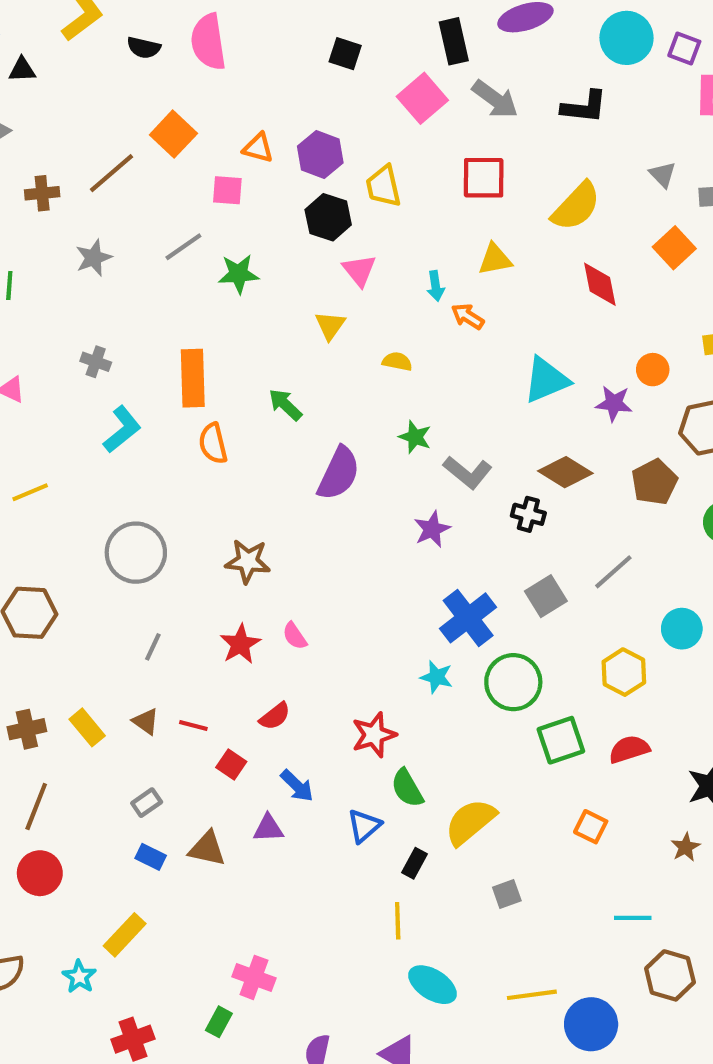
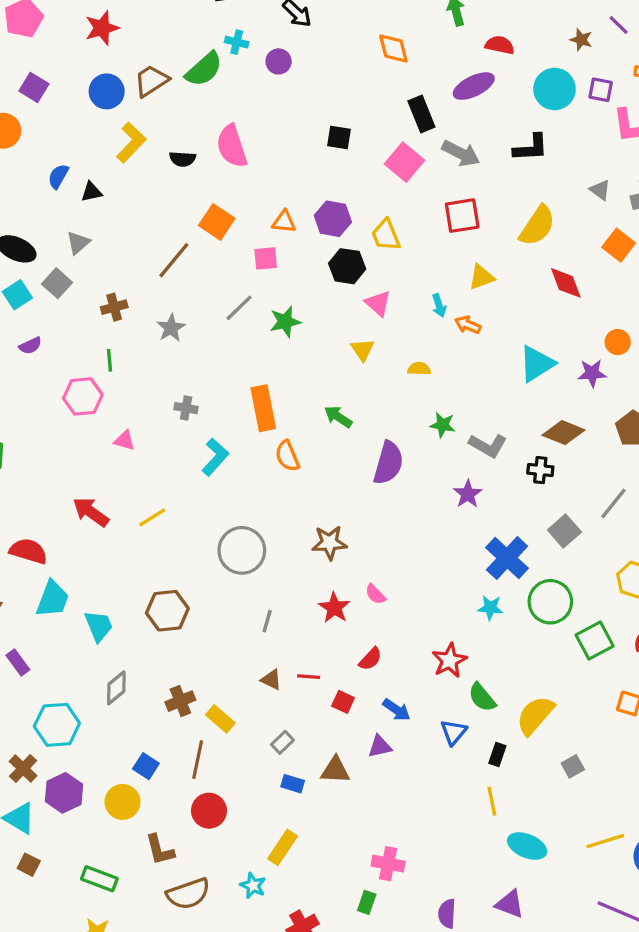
brown cross: (42, 193) -> (114, 307), moved
yellow rectangle: (87, 727) -> (220, 719), moved

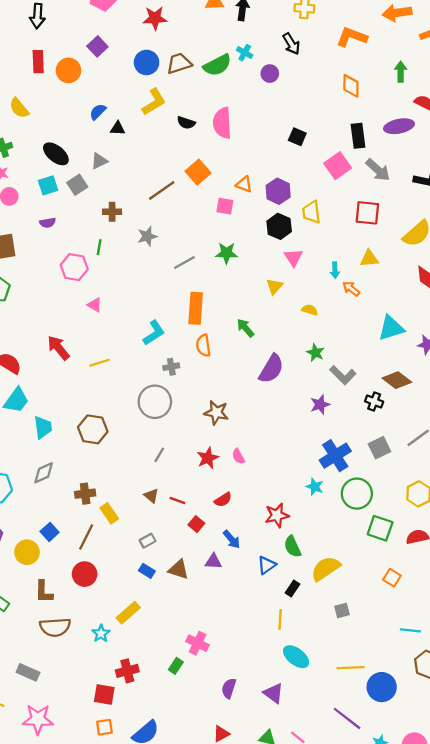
gray line: (239, 308) -> (184, 262), moved
gray cross: (186, 408) -> (171, 367), moved, turned -35
green square: (595, 640) -> (380, 528), turned 32

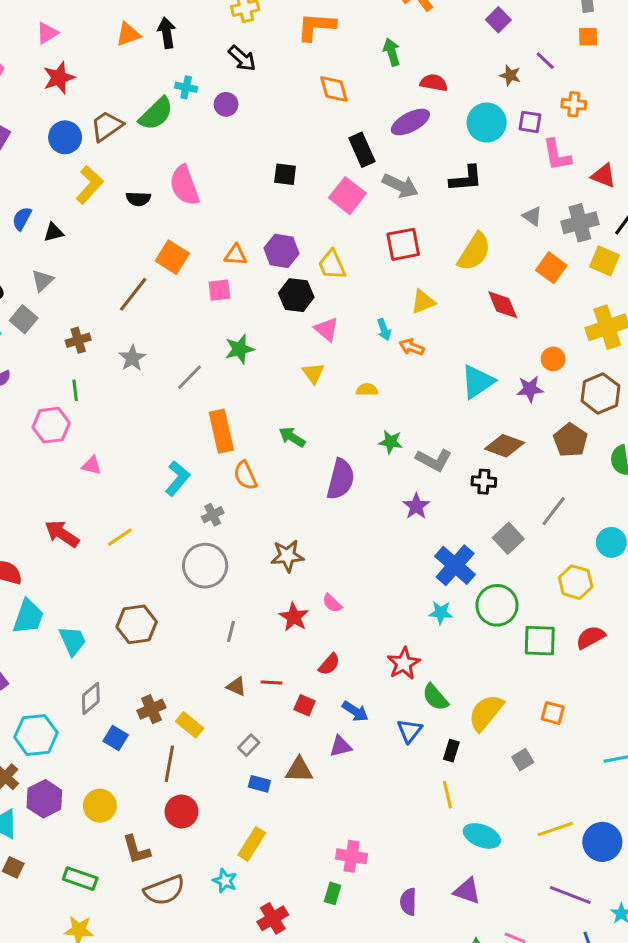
blue square: (50, 532) -> (116, 738), moved
orange square: (392, 578) -> (553, 713), moved

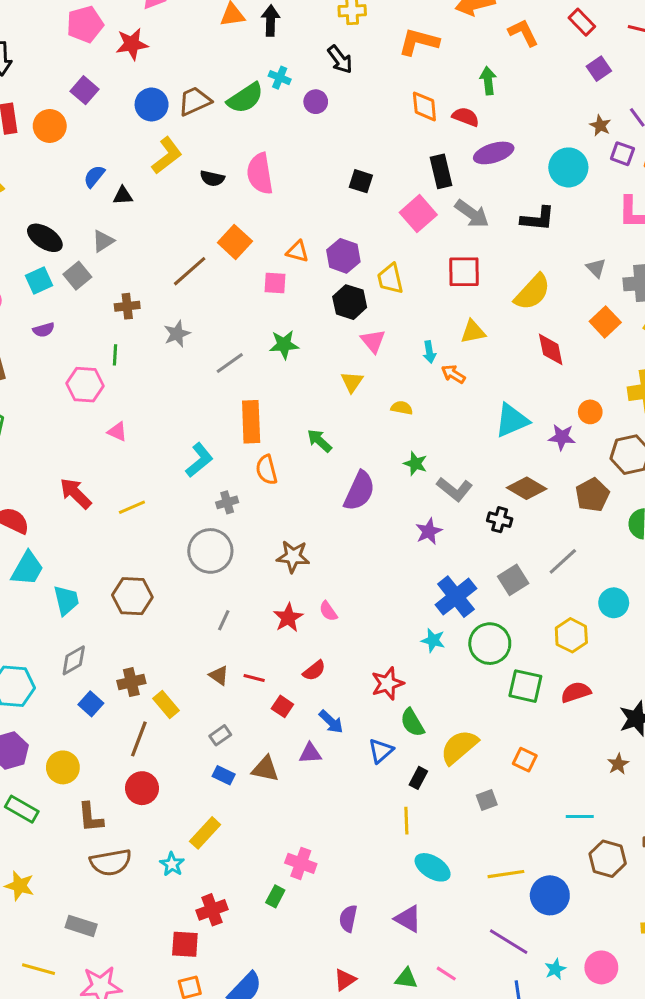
red star: (59, 78) -> (132, 44), moved
red semicircle: (434, 83) -> (466, 117), moved
purple square: (530, 122) -> (622, 154), moved
green rectangle: (80, 879) -> (22, 809), moved

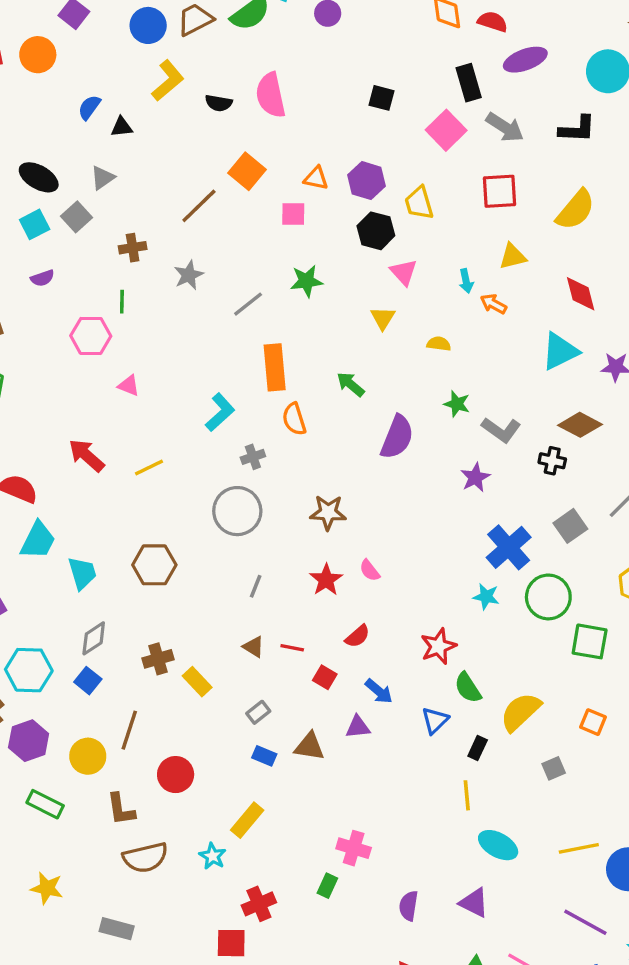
red diamond: (551, 349) -> (581, 294), moved
blue square: (91, 704) -> (88, 681), moved
brown line: (139, 739) -> (129, 730), moved

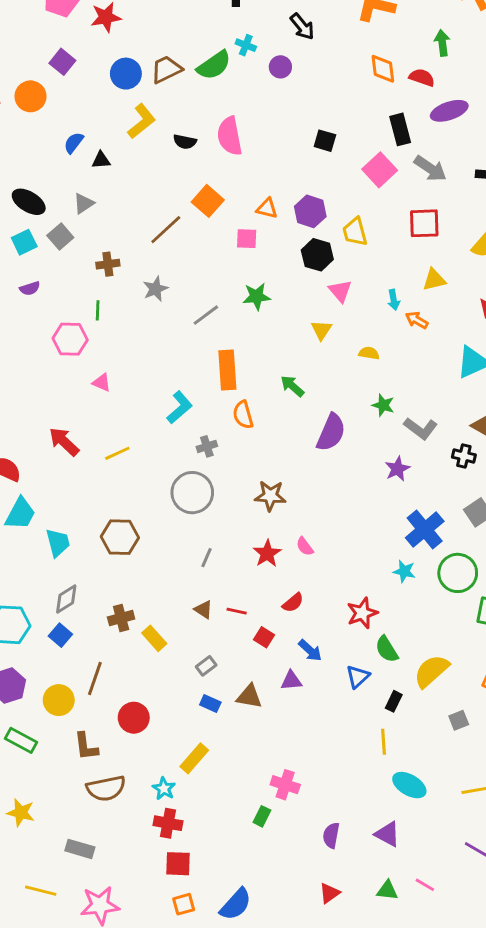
red cross: (259, 904) -> (168, 823), moved, turned 32

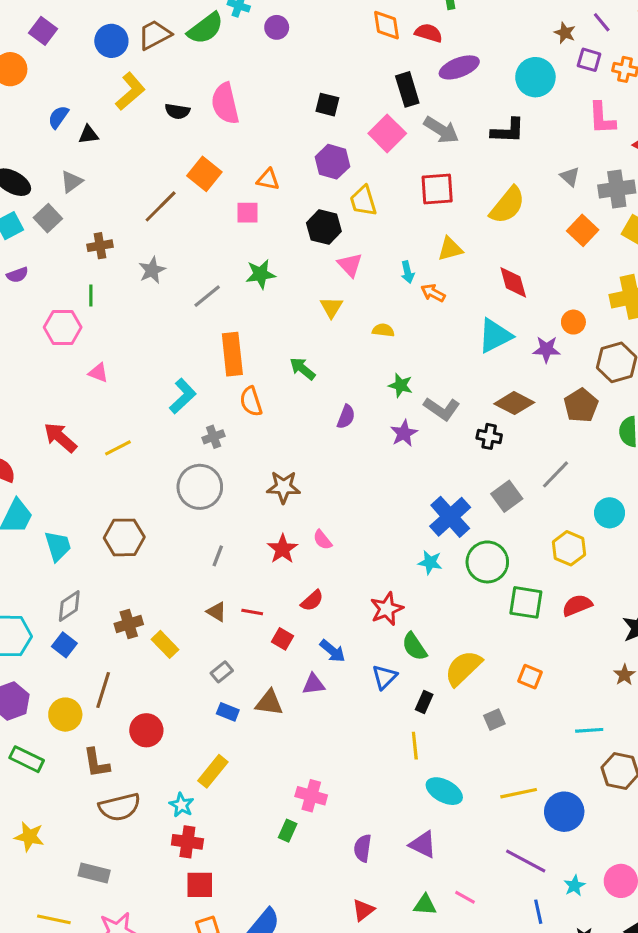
purple hexagon: (310, 211) -> (332, 162), moved
purple semicircle: (331, 432) -> (346, 417), size x0.6
purple star: (397, 469) -> (404, 433), moved

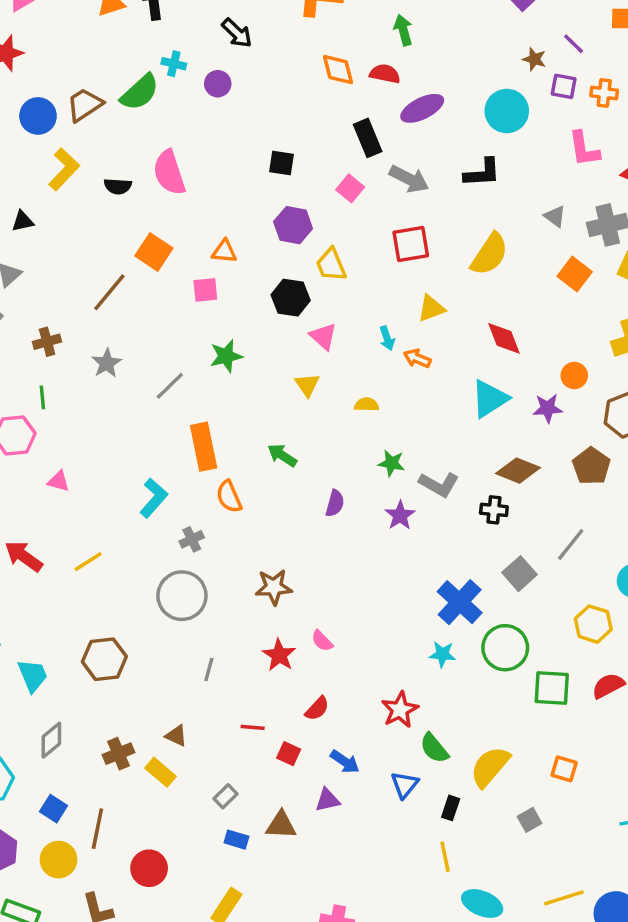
pink square: (387, 133) -> (350, 188), size x0.7
brown triangle: (217, 612) -> (176, 736), moved
blue square: (64, 645) -> (54, 809), moved

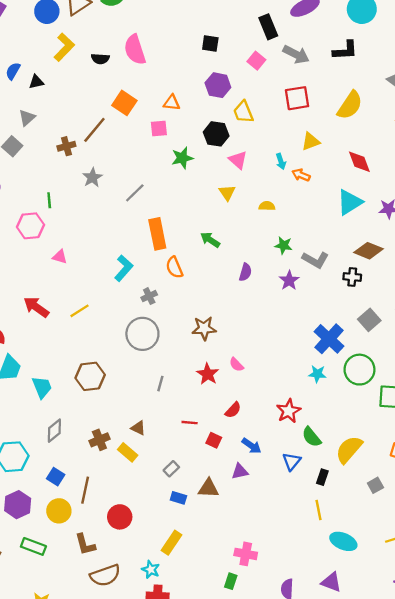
brown cross: (47, 342) -> (66, 146), moved
green star: (226, 356) -> (182, 158), moved

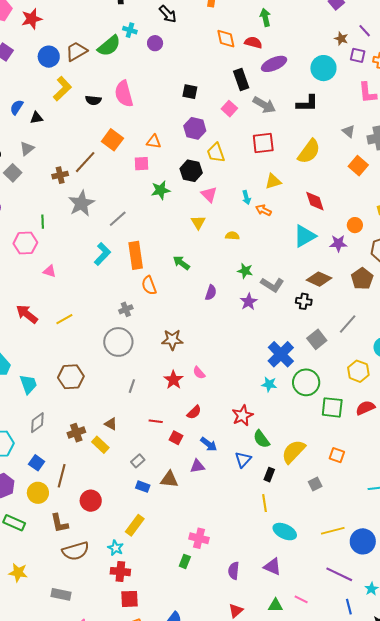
gray star: (92, 177) -> (81, 203), size x1.5
cyan L-shape: (124, 268) -> (102, 254), moved

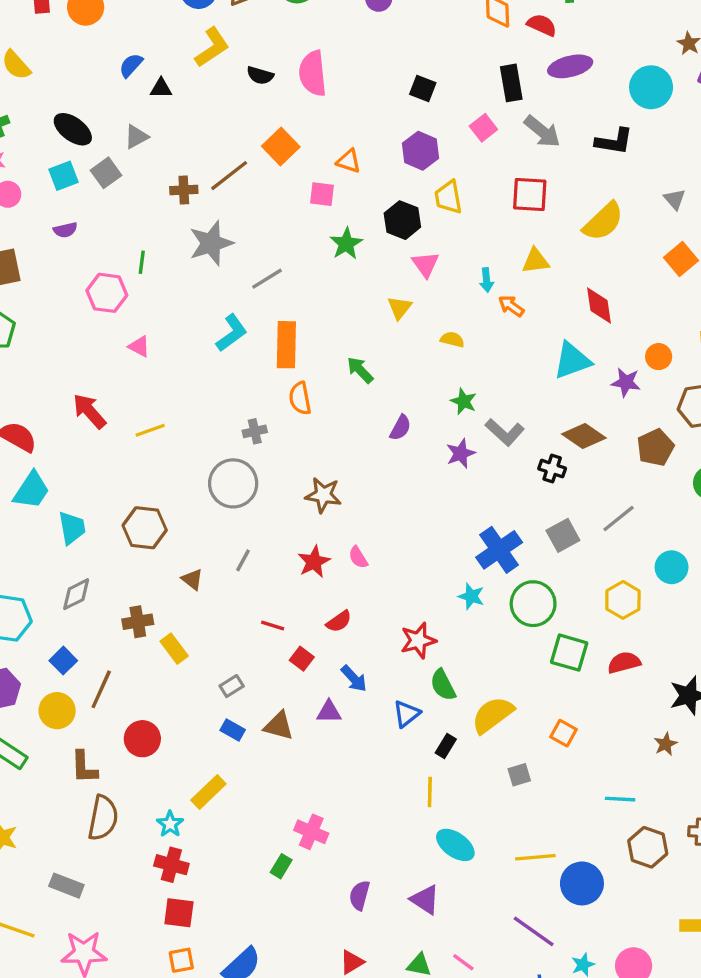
green star: (161, 190) -> (346, 244), turned -30
brown triangle: (111, 424) -> (192, 579), moved
brown semicircle: (76, 551) -> (103, 818), turned -72

